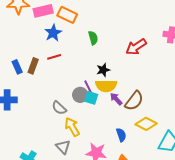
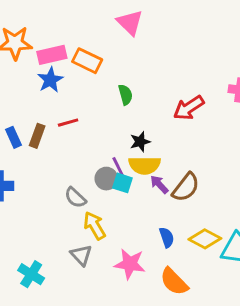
blue star: (53, 33) -> (50, 80), moved
yellow diamond: (146, 124) -> (205, 239), moved

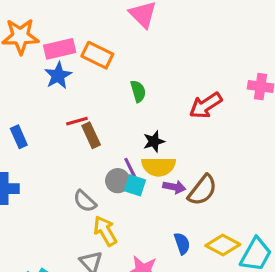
brown rectangle: (37, 136) -> (91, 135), moved, turned -45
purple arrow: (159, 184) -> (174, 187), turned 144

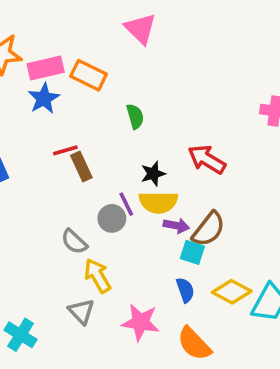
red arrow: (206, 105) -> (207, 159), moved, turned 64
cyan square: (135, 185) -> (192, 252), moved

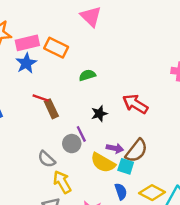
green semicircle: (135, 116) -> (87, 75), turned -91
red line: (65, 150) -> (41, 98), turned 35
yellow semicircle: (158, 202) -> (103, 163), moved, turned 30

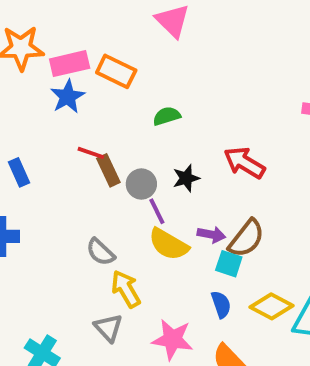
gray circle: (72, 144) -> (141, 184), moved
yellow semicircle: (103, 163) -> (169, 244), moved

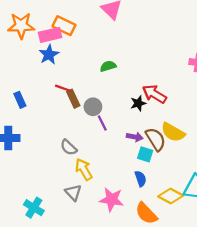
orange rectangle: (116, 71) -> (64, 26), moved
black star: (186, 178) -> (138, 103), moved
brown semicircle: (246, 238) -> (156, 139), turned -70
yellow semicircle: (169, 244) -> (173, 132), moved
yellow diamond: (272, 306) -> (171, 196), moved

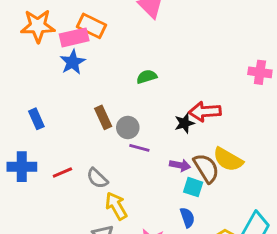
red line: (63, 88) -> (62, 173), moved, turned -42
red arrow: (154, 94) -> (205, 112), turned -35
purple line: (102, 123) -> (139, 148), turned -49

